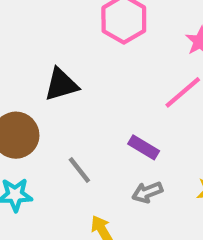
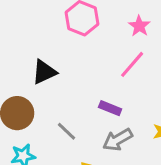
gray arrow: (147, 192) -> (118, 140), size x1.4

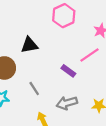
purple rectangle: (110, 108) -> (68, 71), moved

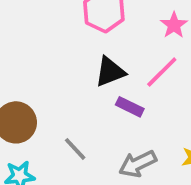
black triangle: (29, 45) -> (110, 72), moved

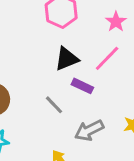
gray line: (75, 149) -> (54, 105), moved

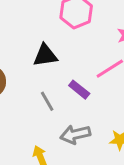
black triangle: (67, 59) -> (45, 55), moved

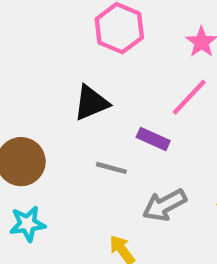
gray line: (47, 101) -> (111, 168), turned -30

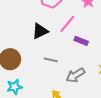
pink line: (189, 97) -> (67, 24), moved
purple rectangle: (153, 139) -> (81, 41), moved

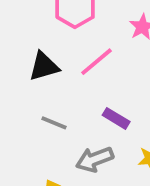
purple rectangle: (81, 41) -> (116, 118), moved

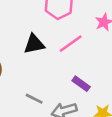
gray line: (54, 123) -> (34, 99), moved

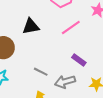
black triangle: (34, 44) -> (31, 26), moved

